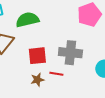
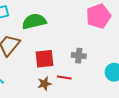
gray cross: (70, 53) -> (79, 56), size x0.6

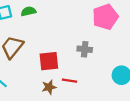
green semicircle: (34, 21) -> (28, 11), moved, size x0.6
gray cross: (79, 56) -> (85, 49), moved

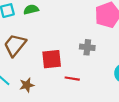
brown star: (49, 87) -> (27, 85), moved

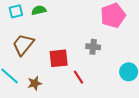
red line: (72, 79) -> (79, 77), turned 48

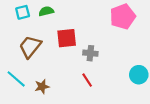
gray cross: (93, 47) -> (90, 53), moved
red square: (59, 58) -> (67, 38), moved

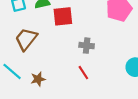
red square: (67, 38) -> (63, 16), moved

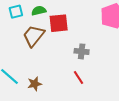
brown trapezoid: (26, 39) -> (34, 36), moved

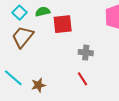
cyan square: (16, 12) -> (19, 13), turned -32
brown trapezoid: (34, 36) -> (23, 37), moved

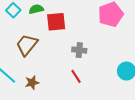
brown trapezoid: (23, 37) -> (27, 45), moved

